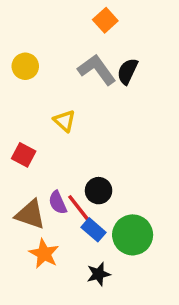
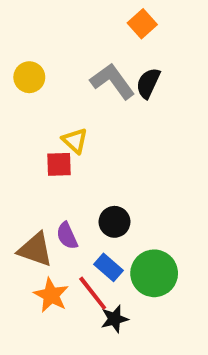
orange square: (105, 20) -> (142, 24), moved
red square: (24, 155) -> (59, 164), moved, turned -30
red line: (80, 209) -> (93, 293), moved

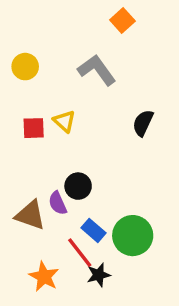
black semicircle: (148, 83) -> (143, 123), moved
red square: (59, 164) -> (34, 128), moved
black circle: (115, 222) -> (78, 186), moved
orange star: (51, 295) -> (44, 277), moved

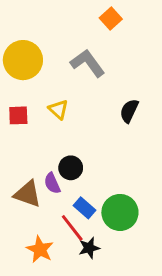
yellow circle: (25, 67) -> (23, 60), size x1.6
red square: (34, 128) -> (18, 115), moved

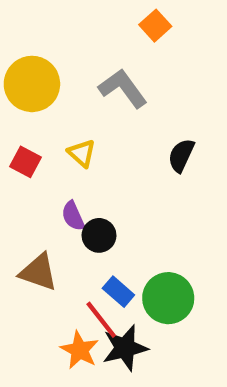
red square: (18, 115) -> (25, 162), turned 30
purple semicircle: (52, 183) -> (73, 216), moved
black star: (89, 248) -> (125, 348), size x1.5
orange star: (40, 249) -> (80, 350), moved

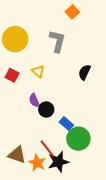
gray L-shape: (123, 88) -> (57, 41), turned 50
brown triangle: (38, 272) -> (17, 155), moved
blue rectangle: (118, 292) -> (66, 124), moved

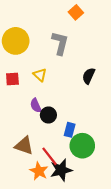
red square: (12, 75) -> (12, 79), turned -32
blue rectangle: (66, 124) -> (70, 130), turned 64
brown triangle: (17, 155) -> (24, 146), moved

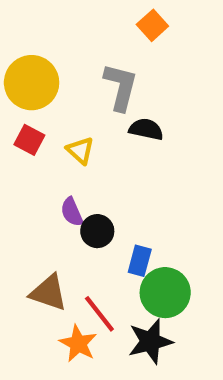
black semicircle: (89, 76) -> (146, 129), moved, turned 77
red square: (12, 79) -> (29, 140), moved, turned 32
black star: (61, 170) -> (150, 341), moved

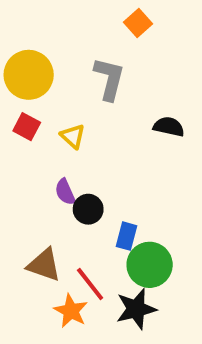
black semicircle: (146, 129) -> (169, 127), moved

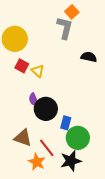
gray L-shape: (109, 79) -> (65, 28), moved
red square: (27, 127) -> (22, 66), moved
black semicircle: (169, 127) -> (89, 57), moved
black circle: (88, 209) -> (46, 109), size x1.5

